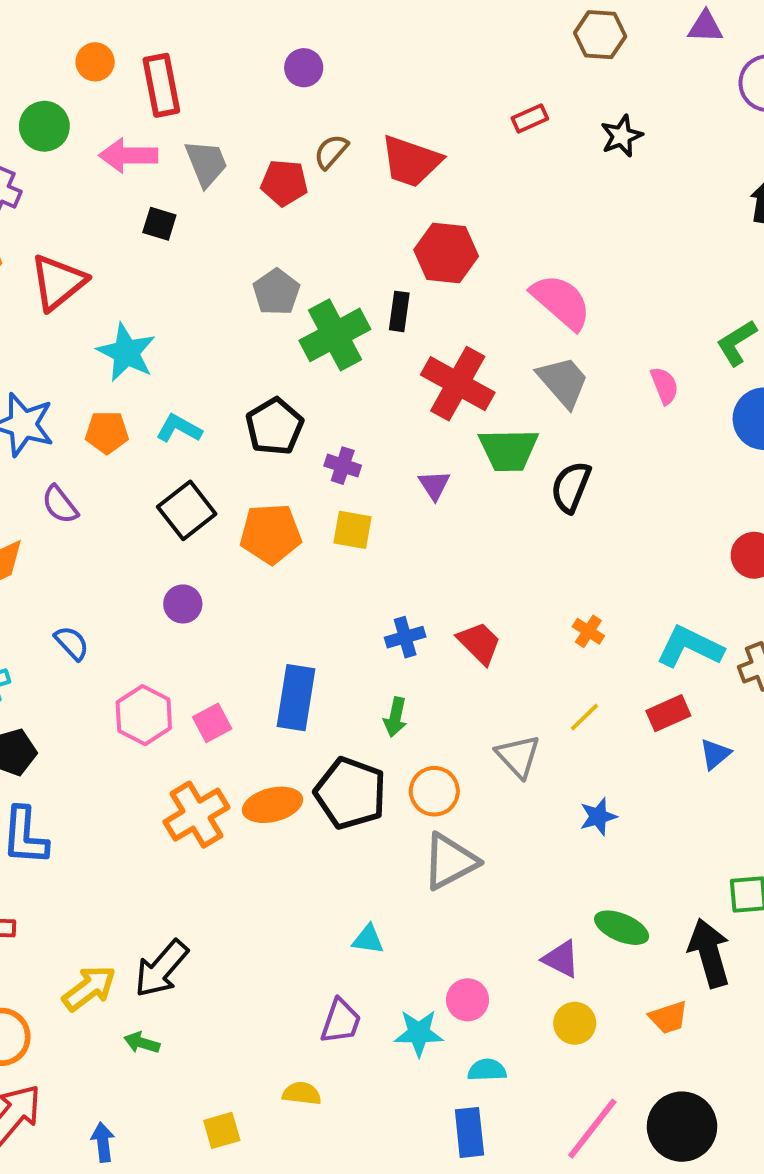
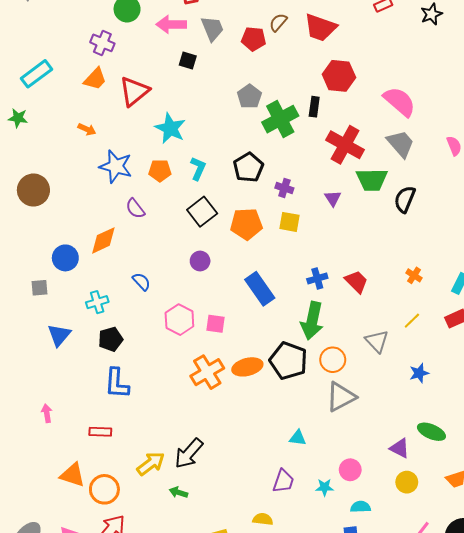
cyan L-shape: (179, 428) -> (198, 168), turned 85
blue rectangle: (296, 698) -> (260, 289), moved, turned -44
green arrow: (395, 717) -> (312, 321), size x1.8
pink square: (212, 723) -> (215, 324), turned 36
cyan star: (419, 1033) -> (325, 487), size x0.7

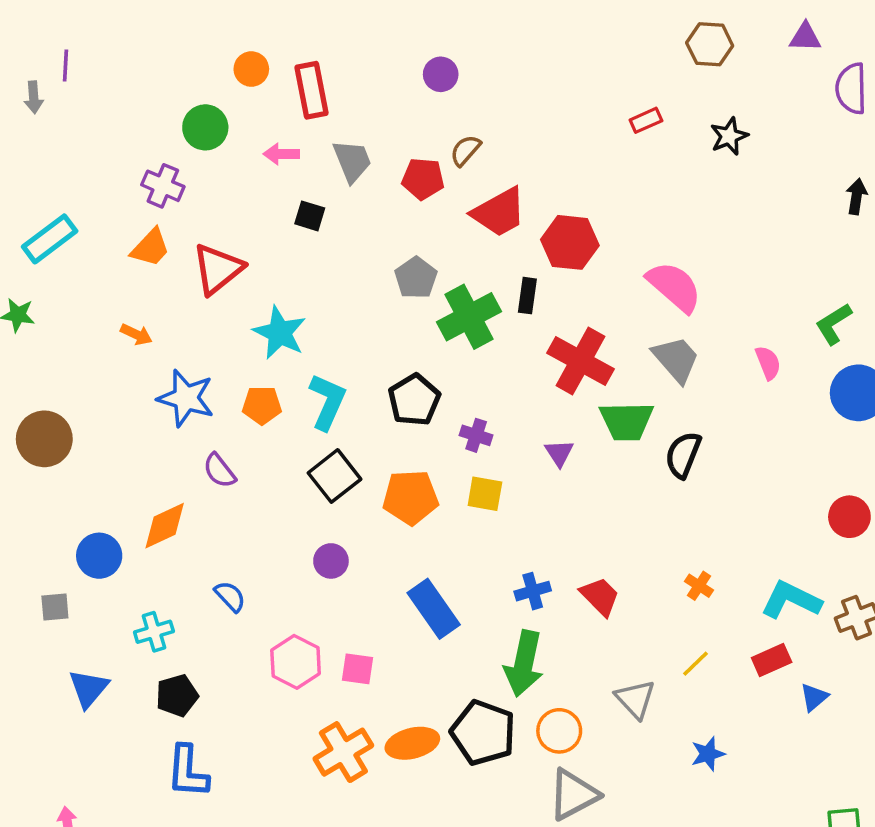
pink arrow: (171, 24) -> (281, 154), size x0.7
red trapezoid: (320, 28) -> (499, 212), moved, turned -48
cyan L-shape: (198, 168) -> (327, 402), size x1.4

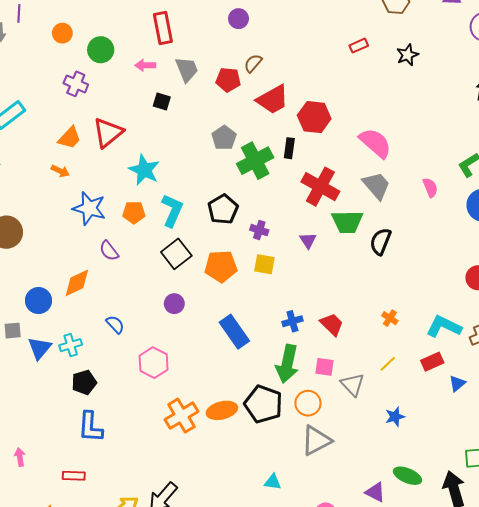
orange circle: (251, 69) -> (62, 33), moved
orange trapezoid: (150, 248) -> (70, 138), moved
pink square: (357, 669) -> (325, 367), moved
blue triangle: (89, 688) -> (40, 348), moved

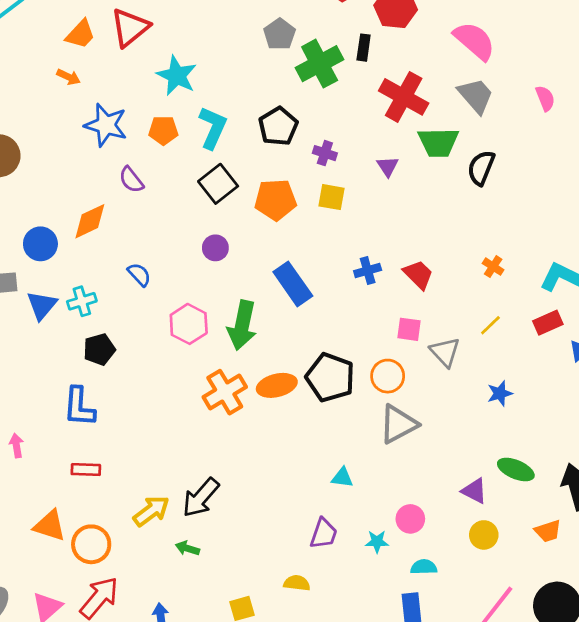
green arrow: (287, 364) -> (242, 325), moved
blue L-shape: (90, 427) -> (79, 407), moved

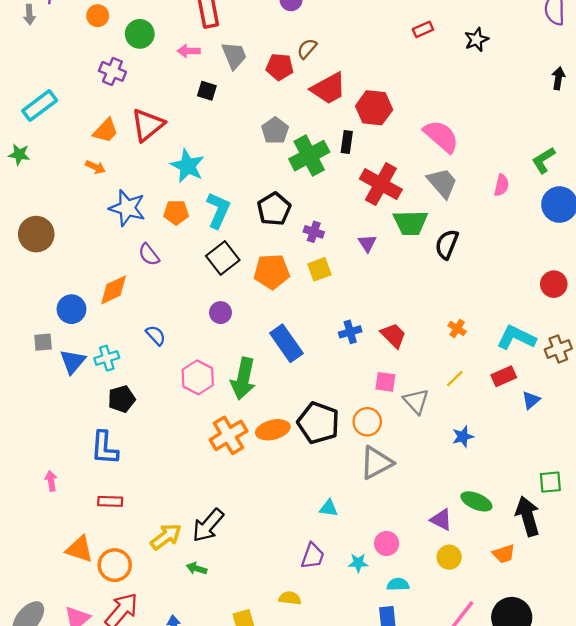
pink semicircle: (545, 98) -> (501, 185), turned 35
yellow square: (332, 197) -> (319, 269), turned -30

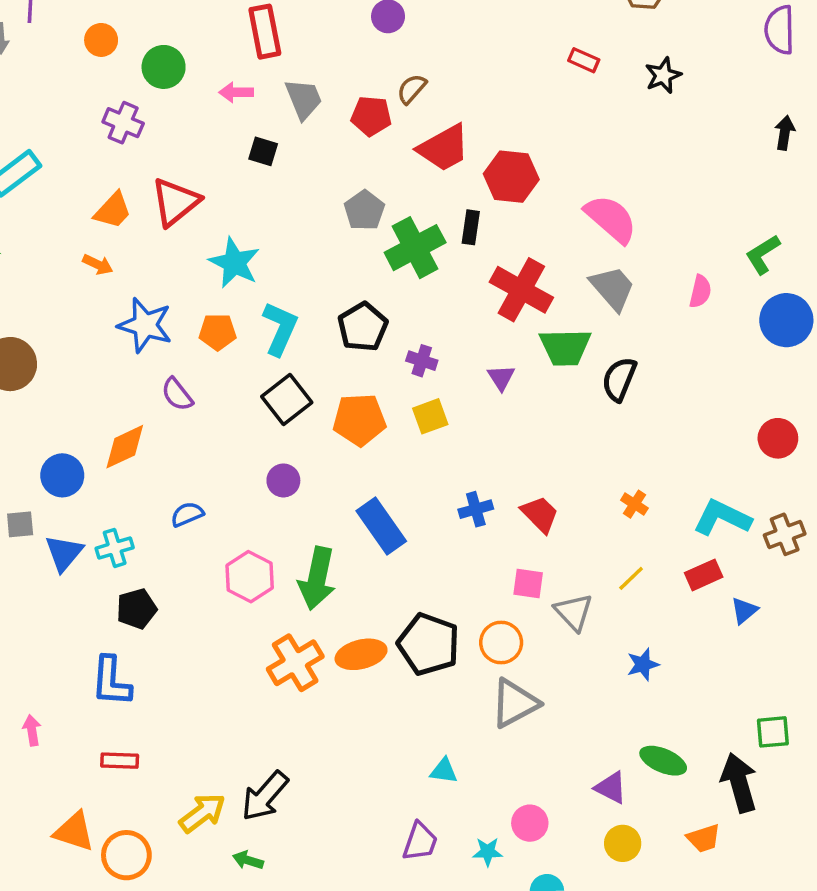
red rectangle: (423, 29) -> (584, 60), turned 48
blue semicircle: (156, 335) -> (187, 514), turned -70

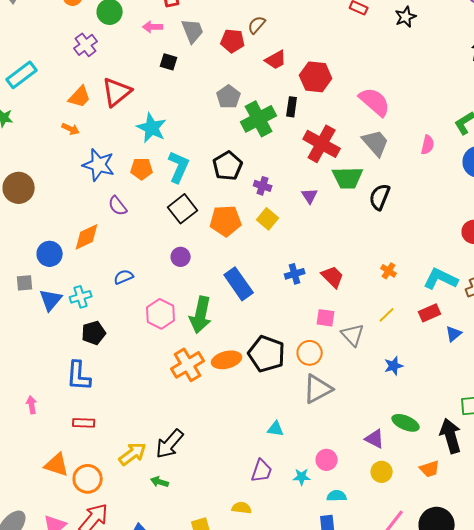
purple cross: (123, 123) -> (86, 45), turned 30
red trapezoid: (444, 148) -> (276, 60), size x0.7
yellow square: (430, 416) -> (268, 219), turned -30

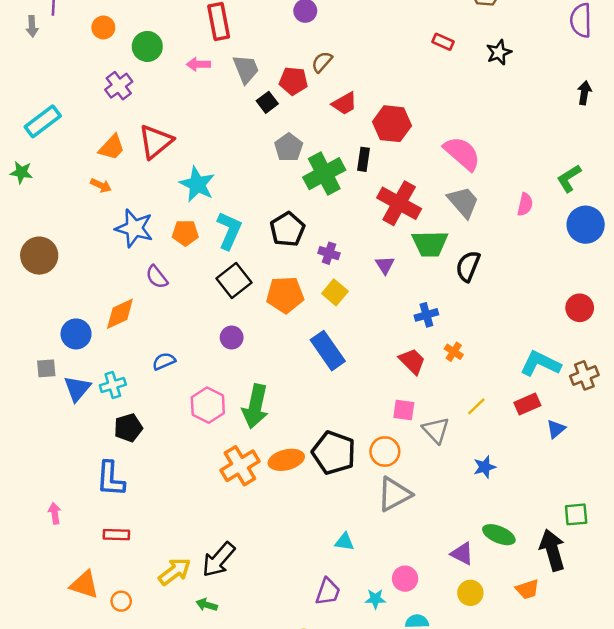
black square: (169, 62) -> (267, 102), moved, turned 36
orange cross: (389, 271) -> (454, 352), moved
blue cross: (295, 274) -> (426, 315), moved
blue rectangle: (239, 284) -> (328, 351), moved
orange circle: (88, 479) -> (121, 601), size x0.6

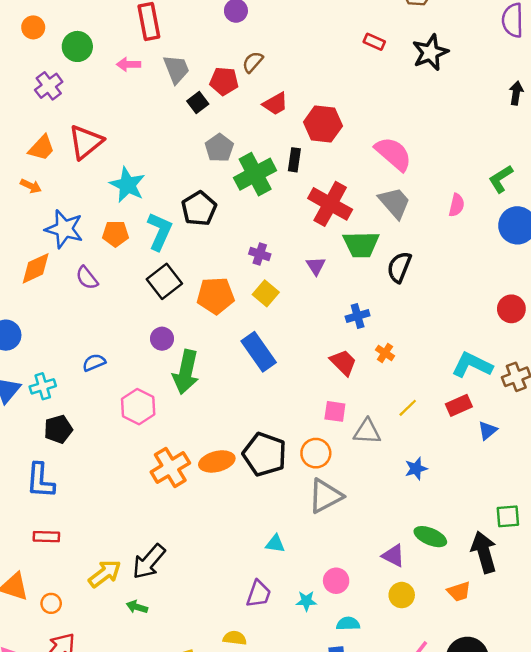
black star: (499, 52) -> (430, 52), size x1.4
black pentagon: (287, 229) -> (199, 209), moved
orange diamond: (120, 314) -> (36, 268), moved
green arrow: (255, 406) -> (186, 372), moved
gray triangle: (436, 430) -> (367, 432), turned -44

